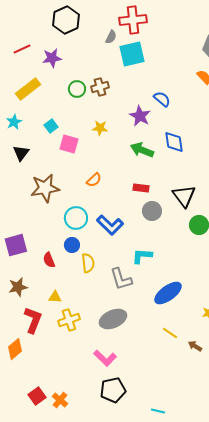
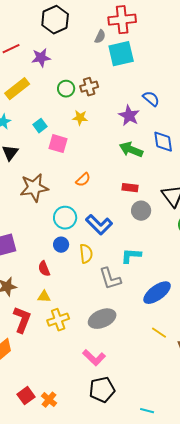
yellow star: (100, 128) -> (80, 118), moved
red semicircle: (49, 260) -> (44, 269), moved
yellow semicircle: (88, 263) -> (86, 254), moved

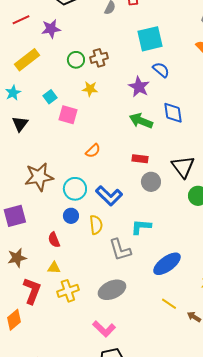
cyan square: (121, 54) -> (150, 39), moved
brown star: (34, 188) -> (39, 177), moved

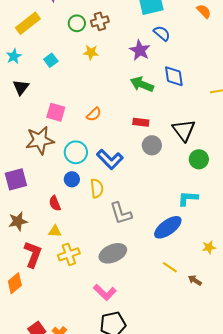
pink square: (68, 115) -> (56, 112), moved
cyan L-shape: (141, 227) -> (188, 198), moved

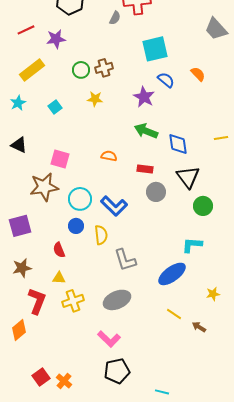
orange semicircle: (204, 11) -> (198, 74), moved
blue diamond: (174, 76) -> (178, 144), moved
black triangle: (21, 87) -> (19, 145), moved, turned -42
orange semicircle: (94, 114) -> (109, 156), moved, turned -126

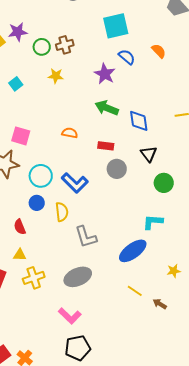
purple star: (56, 39) -> (18, 32), moved
black triangle: (188, 177) -> (149, 154), size x0.7

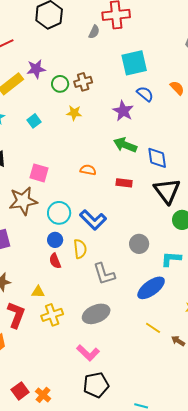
black triangle: (149, 154) -> (167, 191), size x1.6
gray circle: (117, 169) -> (139, 244), moved
red semicircle: (20, 227) -> (55, 261), moved

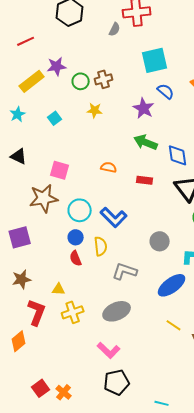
gray L-shape: (104, 274) -> (125, 271), turned 125

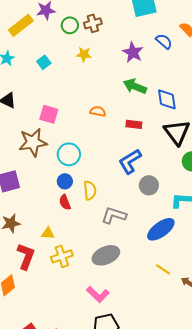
blue semicircle: (166, 91) -> (164, 41), moved
blue L-shape: (114, 217) -> (130, 161), moved, turned 104

